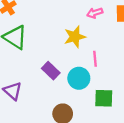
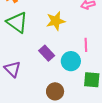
yellow star: (75, 37) -> (56, 21), moved

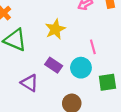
purple triangle: (12, 69) -> (29, 83), moved

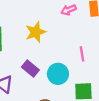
pink line: (93, 47) -> (82, 54), moved

